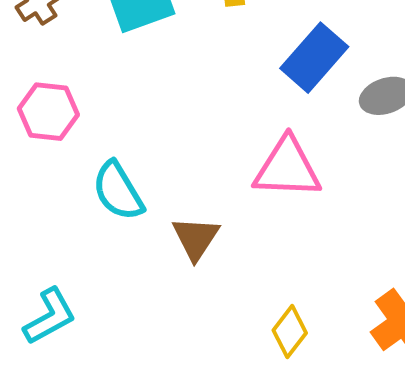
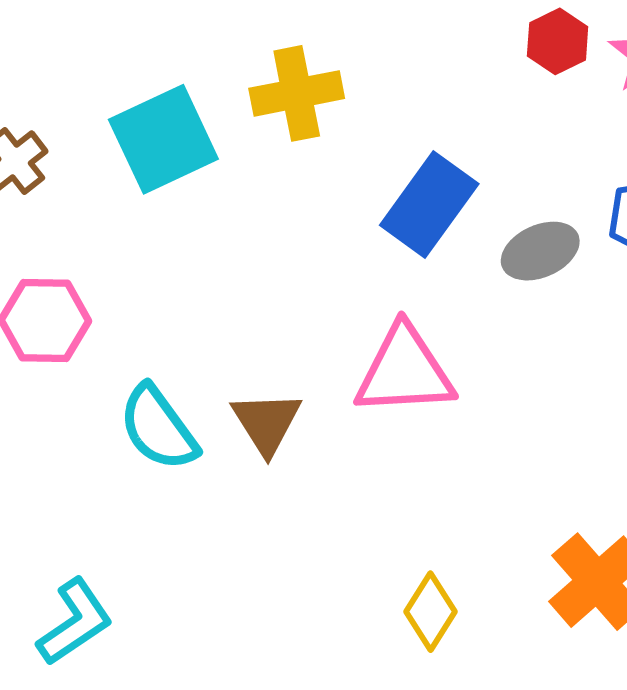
brown triangle: (196, 238) -> (267, 423), moved

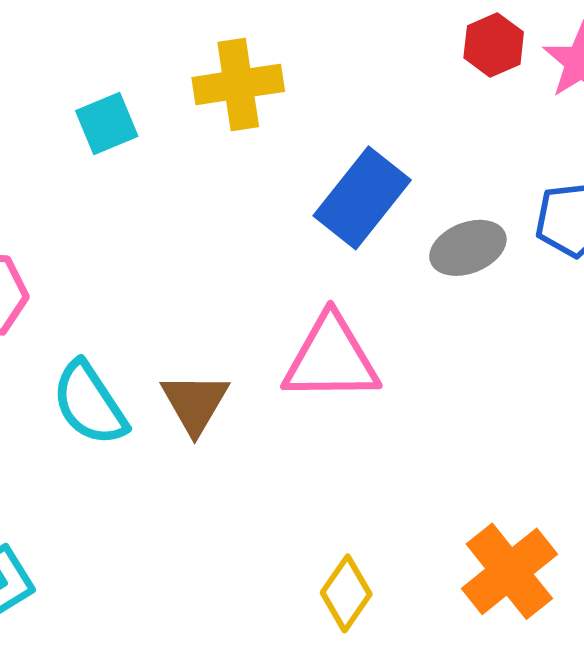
cyan square: (163, 139) -> (107, 123), size x0.6

